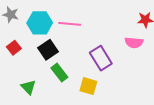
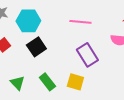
pink line: (70, 24) -> (80, 22), moved
green rectangle: (59, 73) -> (47, 82), moved

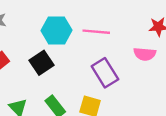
cyan hexagon: (28, 21) -> (56, 30), moved

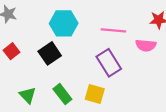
pink line: (96, 32) -> (113, 30), moved

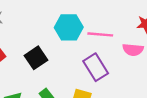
cyan hexagon: (64, 23) -> (69, 27), moved

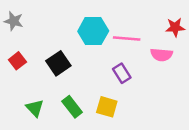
purple rectangle: (96, 67) -> (122, 73), size x0.7

